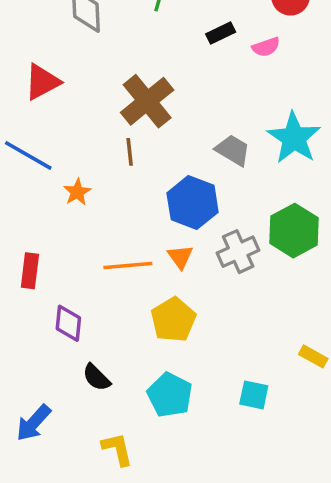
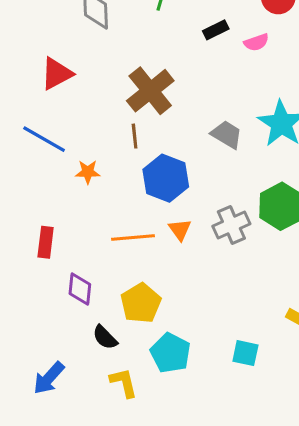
orange star: (77, 192) -> (88, 172), turned 30
blue hexagon: (193, 203) -> (166, 178), moved
yellow pentagon: (173, 320) -> (141, 303), moved
yellow L-shape: (117, 449) -> (124, 383), moved

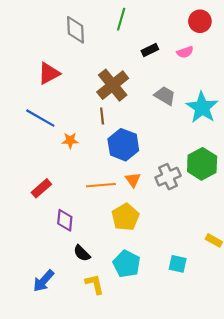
black rectangle: (216, 30) -> (150, 50), moved
gray trapezoid: (227, 134) -> (165, 96), moved
red rectangle: (46, 242) -> (41, 188), turned 42
yellow pentagon: (141, 303) -> (125, 217), moved

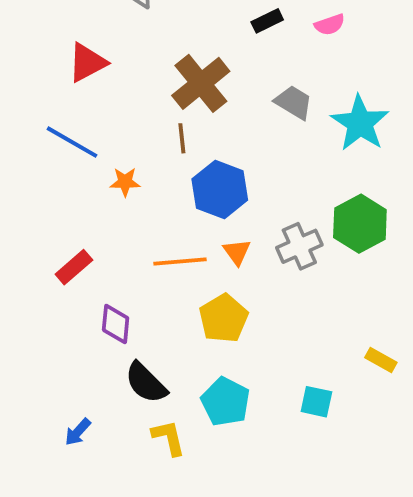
black semicircle: (82, 253) -> (146, 383), size x1.4
blue arrow: (44, 281) -> (78, 432), size x0.7

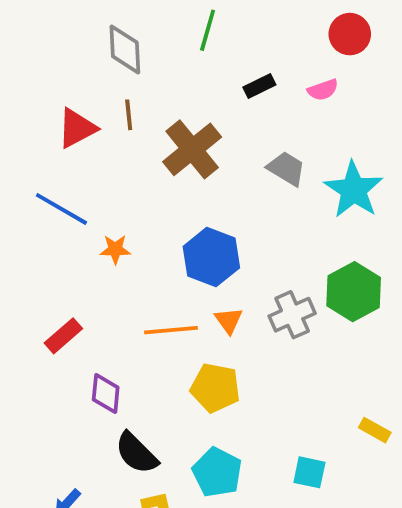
brown line: (182, 138) -> (129, 115), moved
yellow pentagon: (224, 318) -> (215, 388), turned -30

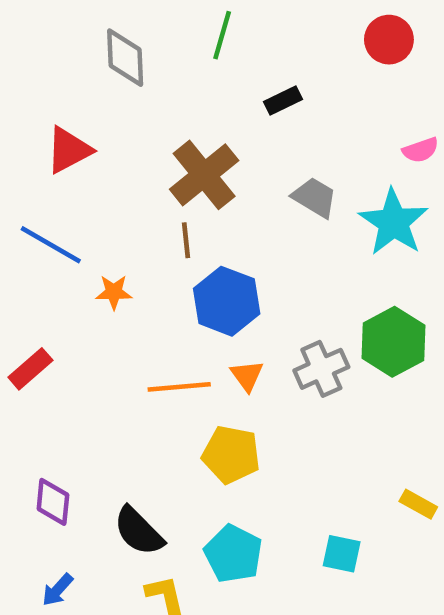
pink semicircle: (323, 90) -> (421, 150), moved
brown line: (129, 115) -> (186, 240), moved
red rectangle: (63, 336) -> (30, 369), moved
purple diamond: (106, 394) -> (53, 502), moved

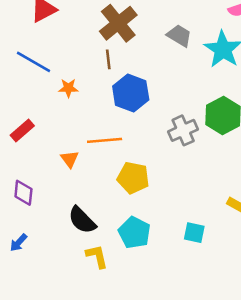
orange triangle: (247, 376) -> (70, 159), moved
purple diamond: (53, 502) -> (23, 193), moved
blue arrow: (57, 590) -> (18, 243), moved

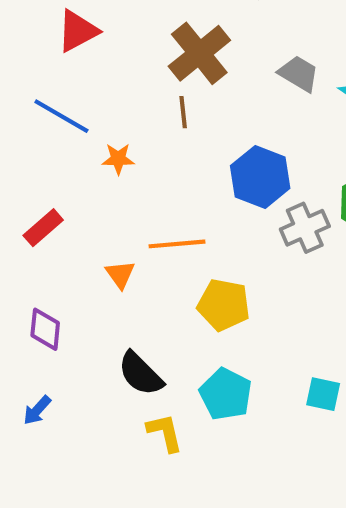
blue hexagon: (131, 93) -> (260, 177), moved

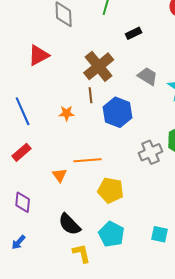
blue line: (61, 116) -> (23, 111), moved, turned 36
orange star: (118, 159) -> (67, 113), moved
blue hexagon: (260, 177) -> (118, 112), moved

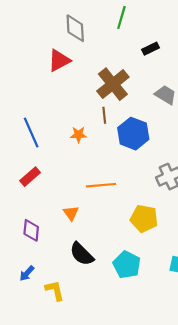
red triangle: (39, 55) -> (59, 60), moved
orange triangle: (60, 175) -> (71, 213), moved
yellow pentagon: (111, 190) -> (144, 218), moved
yellow L-shape: (82, 253) -> (55, 291), moved

